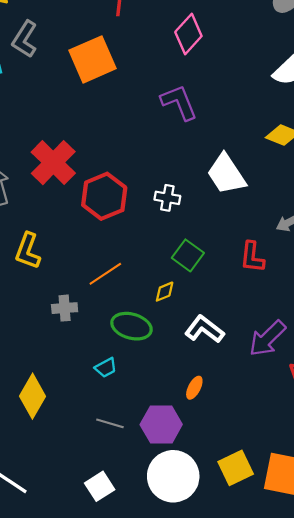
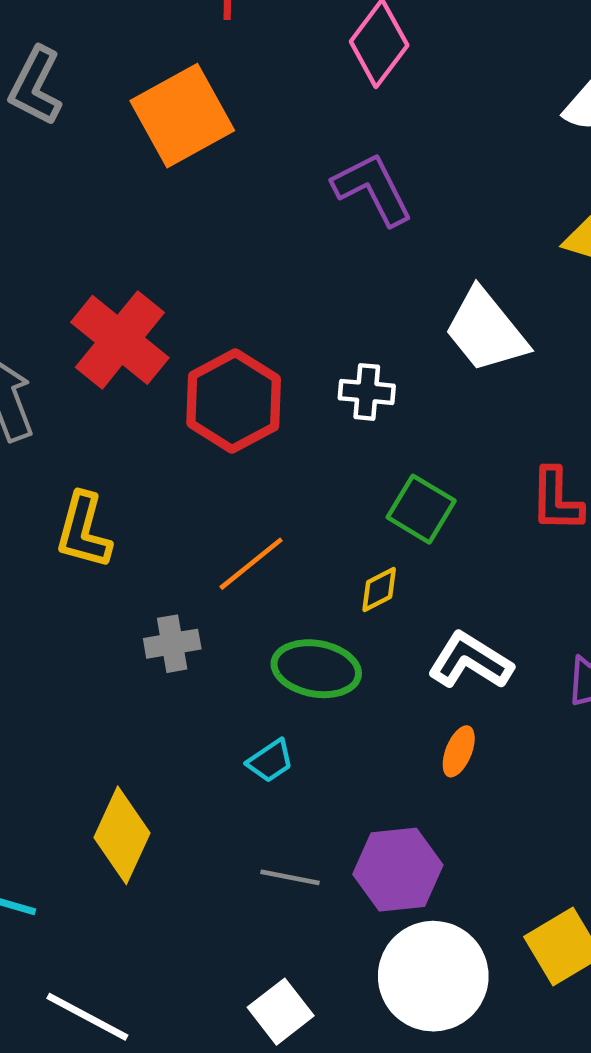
orange ellipse: (194, 388) -> (459, 751), moved

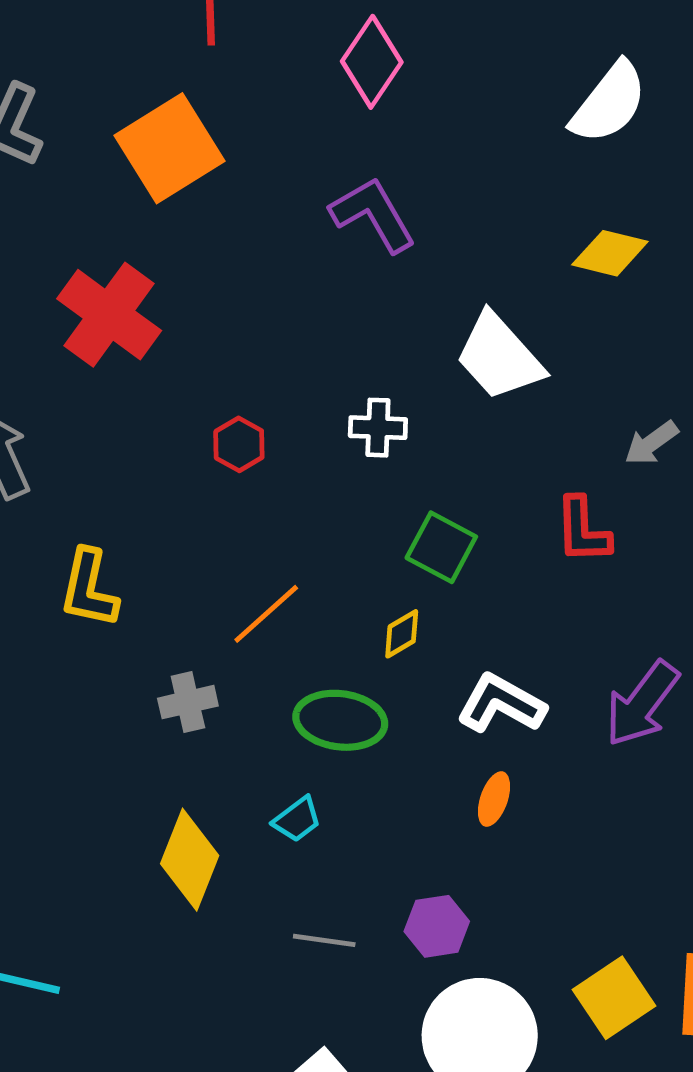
red cross: (120, 340) -> (109, 315), moved
red hexagon: (234, 401) -> (239, 444), size x0.5
yellow diamond: (122, 835) -> (190, 860), moved
purple hexagon: (398, 870) -> (437, 926), size x0.7

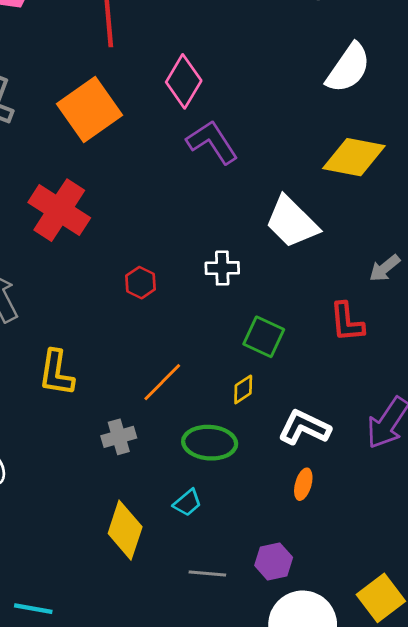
pink diamond: (372, 62) -> (184, 81), moved
yellow diamond: (610, 253) -> (354, 157), size x1.4

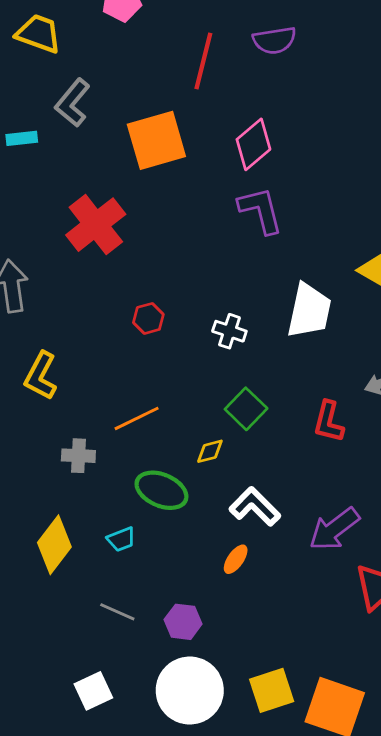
white trapezoid: (292, 222) -> (309, 311), turned -142

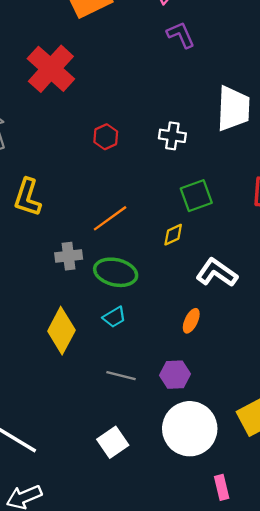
purple L-shape: (261, 210) -> (181, 35), size x0.7
green square: (246, 409) -> (196, 196), turned 36
green ellipse: (161, 490) -> (116, 272), moved
orange ellipse: (236, 559) -> (191, 321), moved

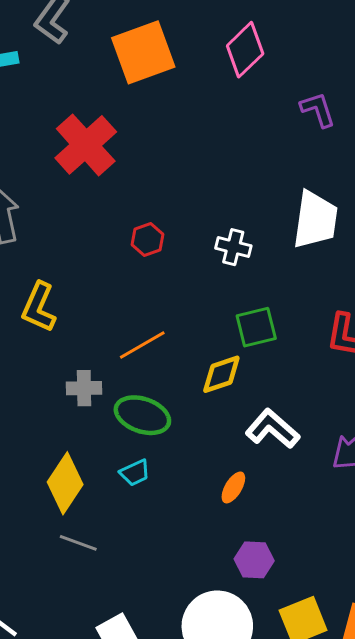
purple L-shape: (181, 35) -> (318, 110), moved
yellow diamond: (173, 235) -> (221, 374), size x1.4
purple hexagon: (175, 375) -> (254, 560), moved
gray line: (121, 376) -> (78, 543), moved

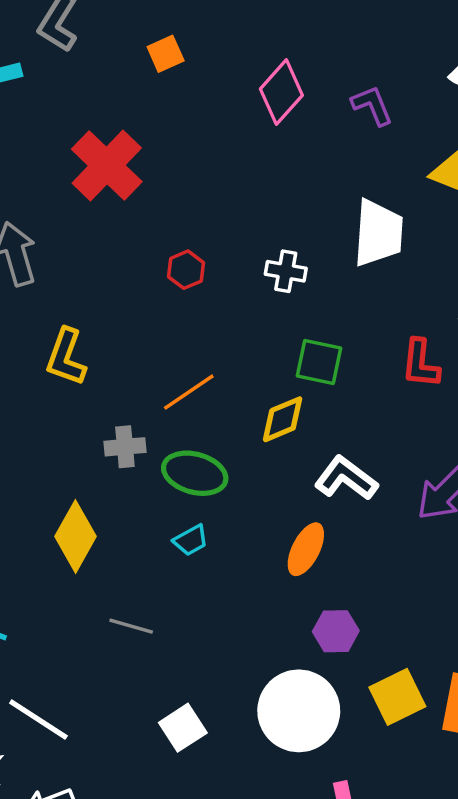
pink diamond: (245, 50) -> (281, 92), moved
orange square: (143, 52) -> (166, 54), size x0.5
green square: (256, 327) -> (319, 362), turned 30
yellow diamond: (65, 483) -> (75, 536), moved
orange ellipse: (233, 487) -> (306, 549), size x1.4

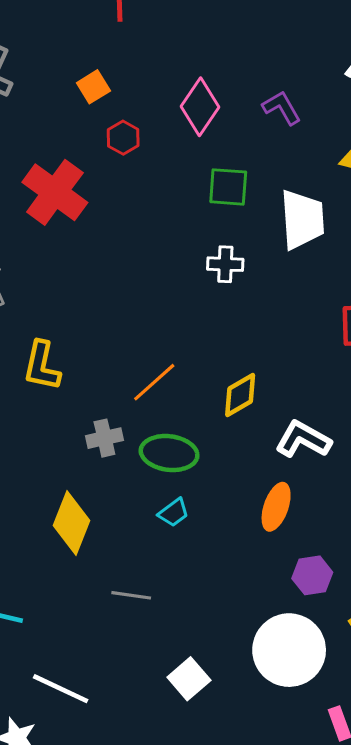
red hexagon: (186, 270) -> (123, 138), moved
green square: (319, 362) -> (228, 187), moved

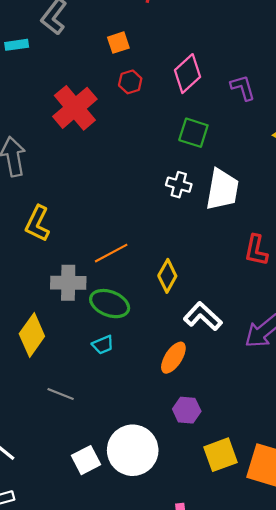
white trapezoid: (302, 219) -> (222, 190), moved
yellow diamond: (240, 395) -> (167, 276), turned -44
gray cross: (104, 438) -> (68, 283), size x1.4
white circle: (289, 650) -> (133, 450), moved

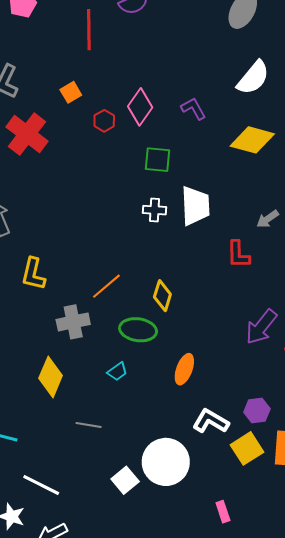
red hexagon: (130, 82) -> (104, 121), moved
red cross: (75, 108) -> (27, 134), moved
green ellipse: (110, 304) -> (138, 330), moved
white L-shape: (203, 316) -> (211, 421), moved
purple hexagon: (187, 410) -> (257, 410), moved

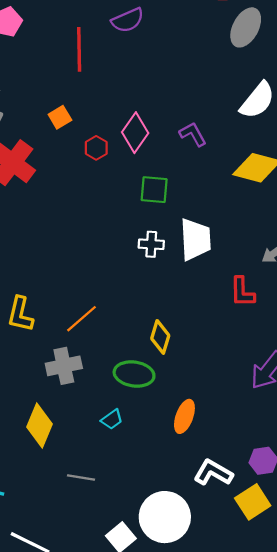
orange line: (106, 286) -> (82, 319), moved

